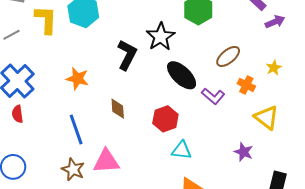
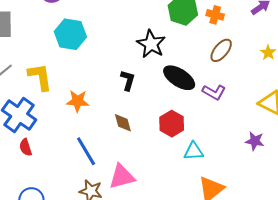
yellow L-shape: (46, 20) -> (40, 77), moved
black L-shape: (127, 55) -> (128, 80), moved, size x0.7
orange cross: (246, 85) -> (215, 15), moved

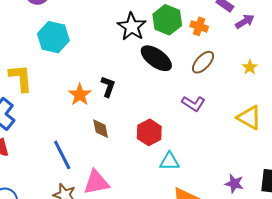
black star: (151, 44) -> (132, 27), moved
black ellipse: (179, 78) -> (156, 58), moved
orange star: (78, 101) -> (80, 95), moved, turned 30
purple star: (255, 141) -> (234, 184), moved

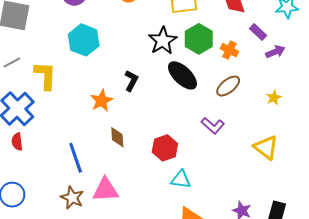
black L-shape: (108, 87) -> (131, 81), moved

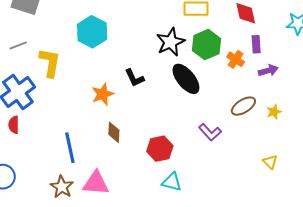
purple rectangle: (258, 32) -> (256, 44), moved, turned 36
purple arrow: (275, 52) -> (268, 70), moved
black L-shape: (131, 81) -> (134, 78), turned 120
brown ellipse: (228, 86) -> (243, 106), moved
yellow triangle: (266, 147) -> (270, 162), moved, size x0.6

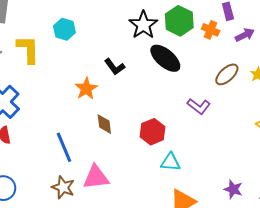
cyan hexagon: (92, 32) -> (64, 29), size x0.7
yellow L-shape: (50, 63) -> (28, 49), moved

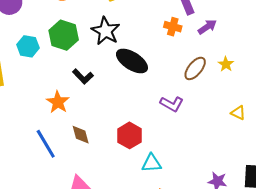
green hexagon: (179, 21) -> (64, 35), moved
blue line: (64, 147) -> (46, 144), moved

